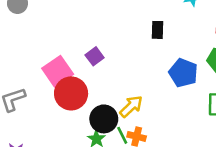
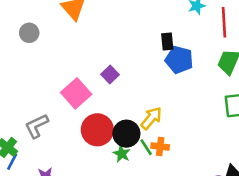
blue pentagon: (183, 73) -> (179, 60), moved
red circle: (71, 93) -> (97, 130), moved

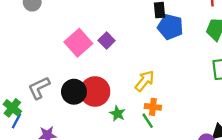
pink square: (76, 93) -> (78, 43), moved
black circle: (126, 134) -> (74, 92), moved
green line: (146, 147) -> (148, 121), moved

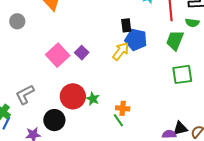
yellow arrow: (145, 81) -> (121, 51), moved
black circle: (74, 92) -> (54, 120), moved
green star: (117, 114) -> (93, 99), moved

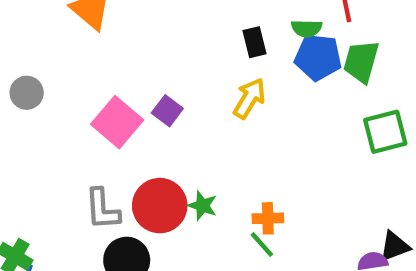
gray circle: (17, 21) -> (27, 93), moved
green semicircle: (192, 23) -> (307, 28), moved
blue pentagon: (136, 40) -> (318, 57), moved
gray L-shape: (25, 94) -> (102, 209), moved, turned -60

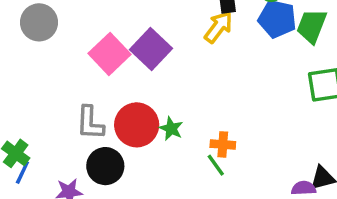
gray circle: (27, 93) -> (39, 22), size x1.4
yellow arrow: (249, 98) -> (218, 27), moved
purple square: (167, 111) -> (151, 49), size x1.6

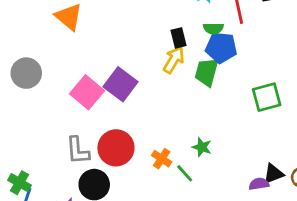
green trapezoid: (312, 26) -> (207, 72), moved
green star: (171, 129) -> (202, 147), moved
orange cross: (223, 144) -> (162, 159), moved, turned 36

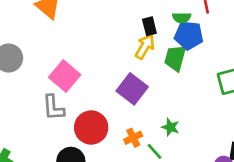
purple square: (121, 84) -> (132, 89), moved
gray L-shape: (78, 151) -> (53, 108), moved
orange cross: (162, 159) -> (133, 138), turned 30

